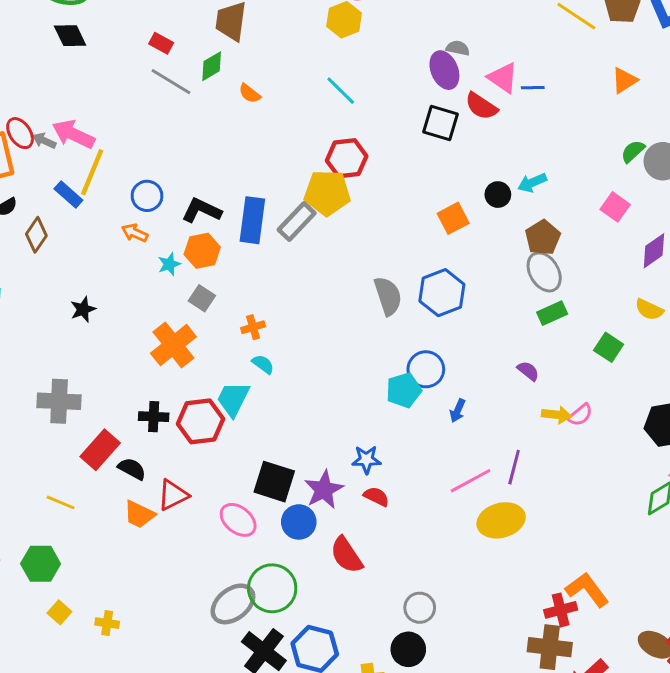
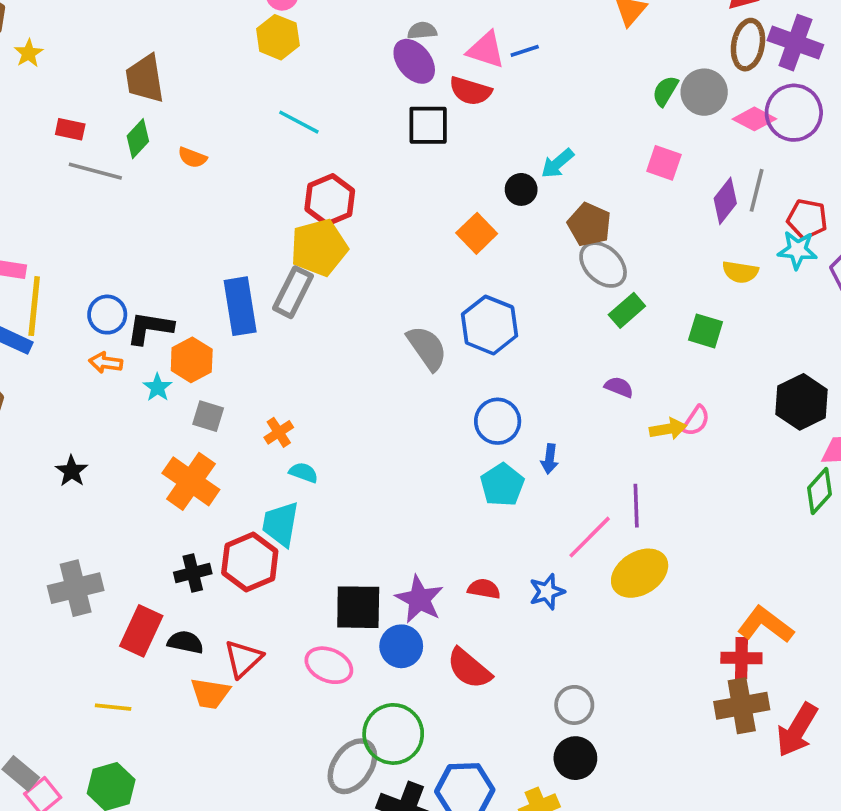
black L-shape: (202, 210) -> (150, 328), moved
cyan pentagon: (404, 390) -> (502, 485), moved
blue star: (366, 460) -> (547, 592), moved
red cross: (561, 610) -> (741, 658), turned 32

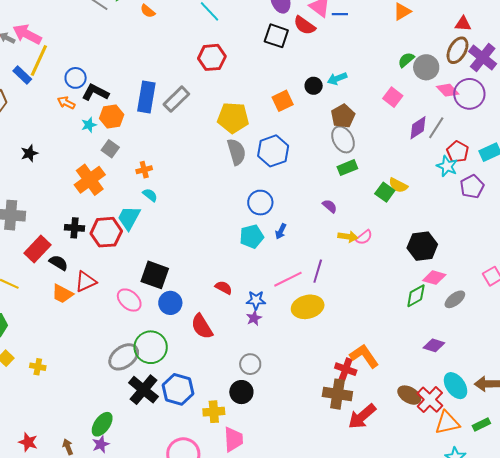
yellow pentagon: (319, 248) -> (233, 118), moved
yellow semicircle: (740, 272) -> (398, 185), moved
purple star: (419, 599) -> (254, 318), moved, size x0.6

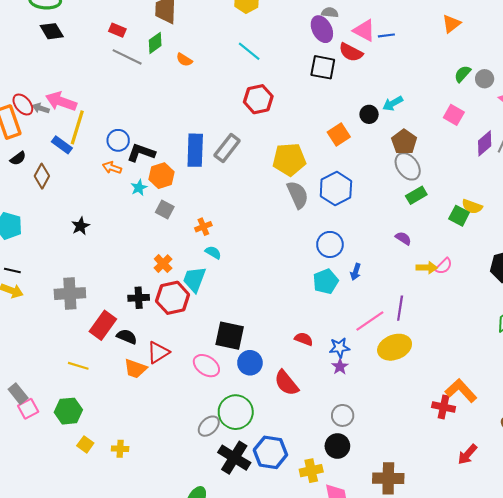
gray circle: (426, 67) -> (485, 79), size x0.7
orange cross: (90, 180) -> (163, 264), moved, size x0.6
gray ellipse: (124, 357) -> (209, 426), size x0.7
brown cross: (337, 394) -> (388, 478), moved
red arrow: (362, 416) -> (467, 454), size x0.7

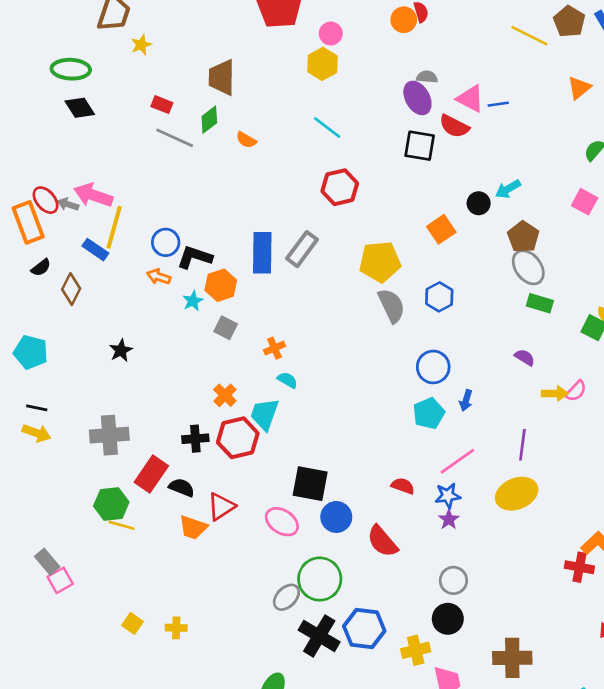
blue hexagon: (336, 189) -> (439, 297), size x0.7
green rectangle: (416, 195) -> (540, 303), turned 48
pink line: (370, 321) -> (457, 461), moved
green hexagon: (68, 411) -> (111, 504), moved

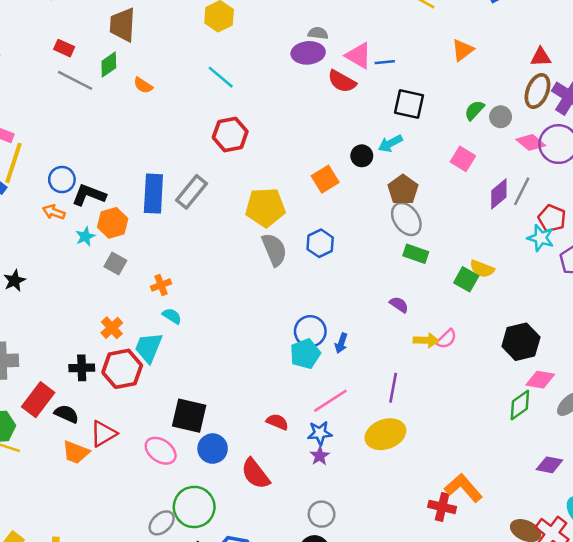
purple ellipse: (417, 98) -> (308, 53), turned -68
black square: (420, 146) -> (409, 104), moved
blue circle: (433, 367) -> (310, 331), moved

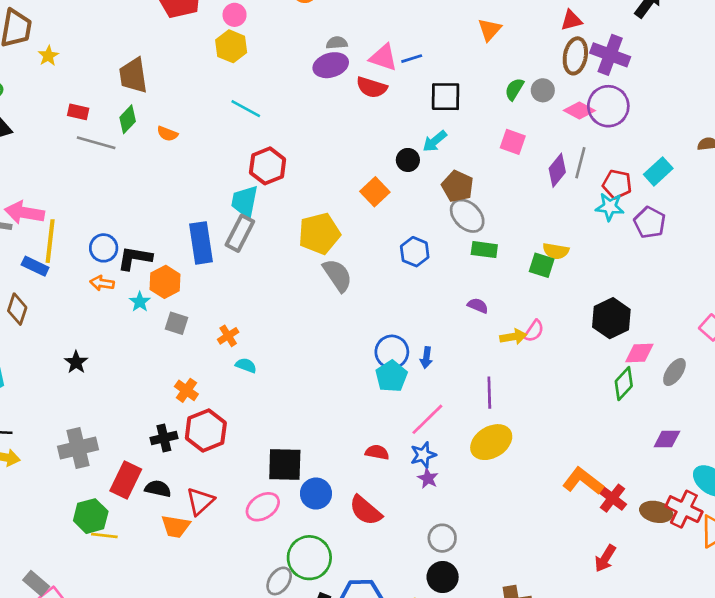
blue hexagon: (320, 243) -> (415, 252), moved
cyan trapezoid: (149, 348) -> (245, 202), moved
pink ellipse: (161, 451) -> (263, 507), turned -56
red cross: (442, 507) -> (612, 498), moved, turned 36

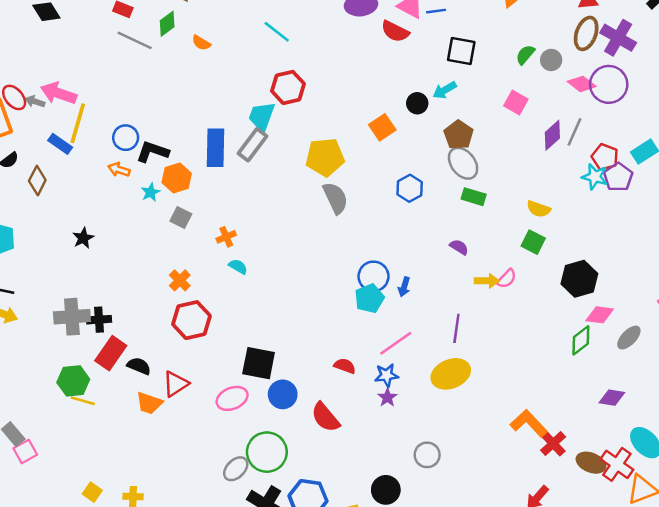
purple pentagon: (650, 222) -> (618, 177), moved
green square: (542, 265) -> (533, 242), moved
black cross: (164, 438) -> (99, 320), moved
gray circle: (442, 538) -> (427, 455), moved

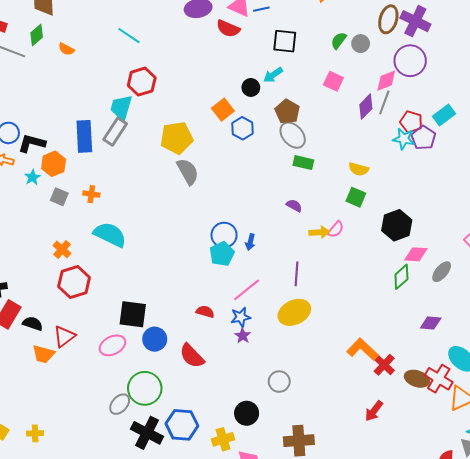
pink diamond: (582, 84) -> (386, 81), moved, turned -55
blue hexagon: (410, 188) -> (243, 128), moved
orange cross: (226, 237) -> (91, 194), moved, turned 35
cyan semicircle: (238, 267) -> (110, 235), size x2.0

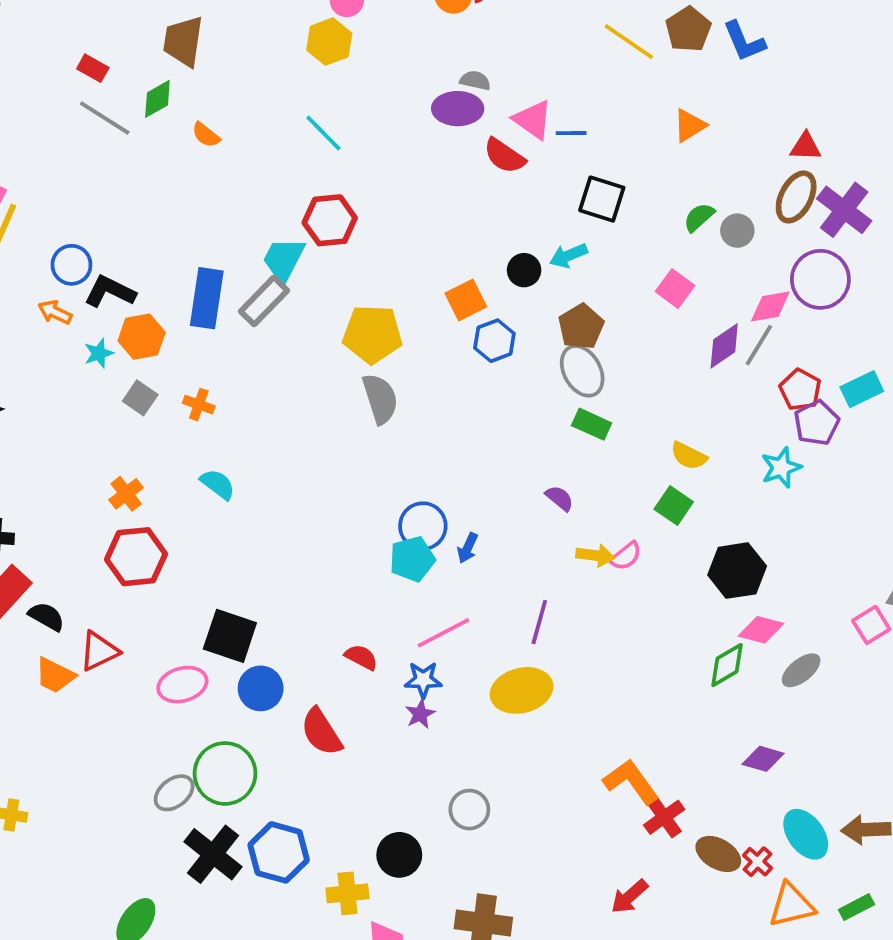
cyan star: (404, 139) -> (781, 468), moved, turned 30
cyan semicircle: (110, 235) -> (218, 484), size x0.6
red cross: (439, 379) -> (757, 862), size x0.6

